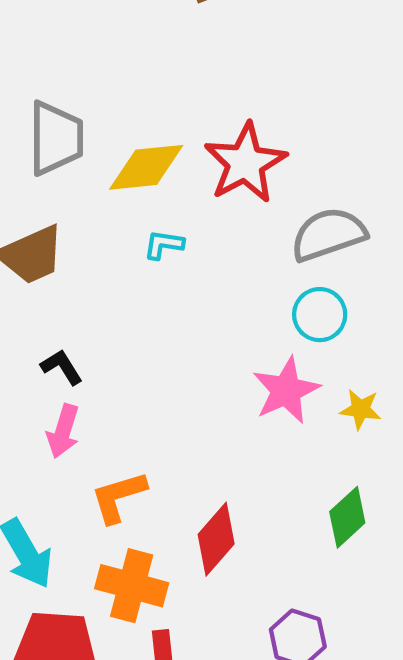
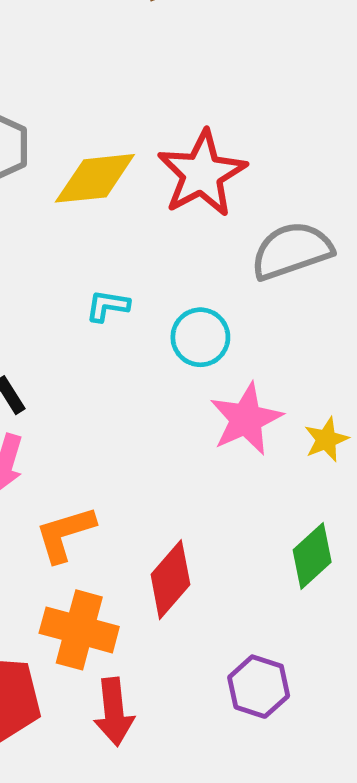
cyan L-shape: (164, 245) -> (108, 306), moved
cyan circle: (320, 315) -> (200, 337), moved
yellow star: (360, 409) -> (326, 440), turned -30

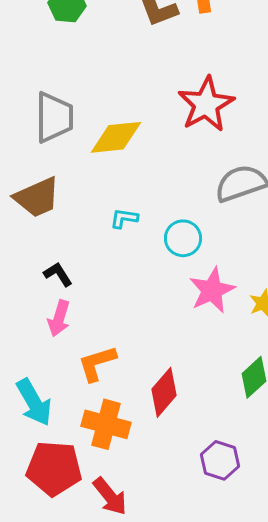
red star: (202, 174) -> (206, 104), moved
red arrow: (114, 712) -> (110, 496), moved, turned -33

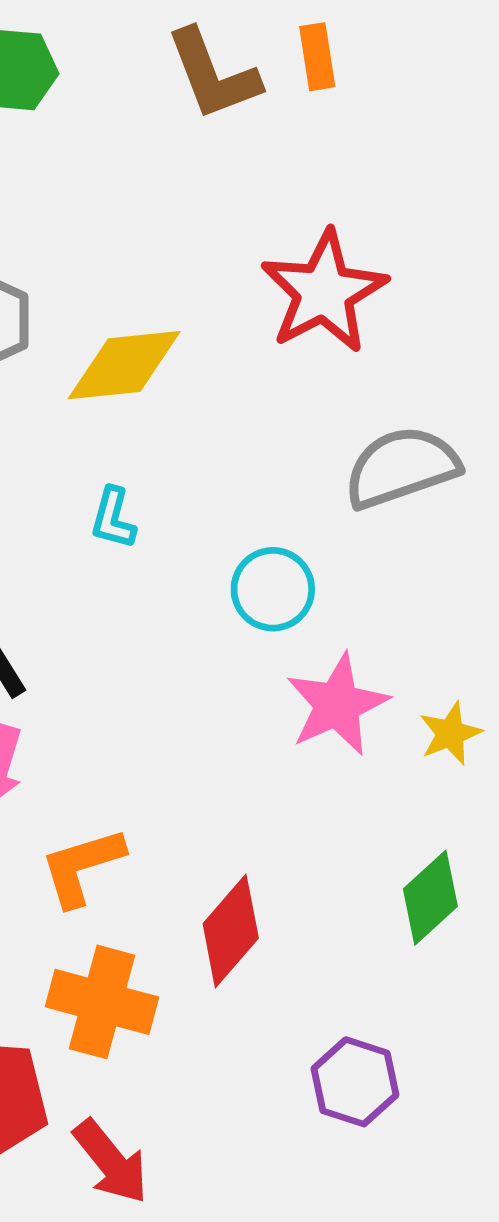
cyan L-shape: (124, 218) -> (113, 518), moved, turned -84

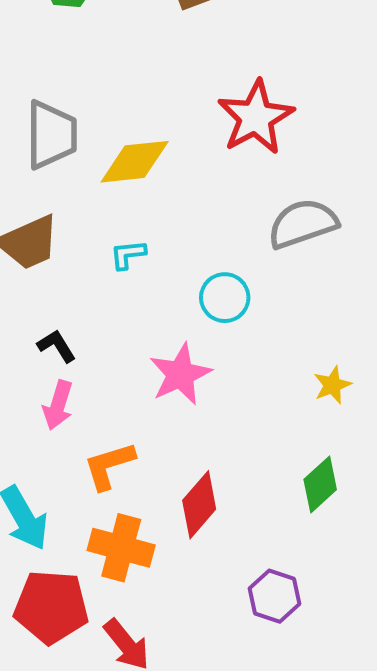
cyan L-shape: (113, 518) -> (128, 255), turned 69
pink star: (337, 705) -> (180, 374), moved

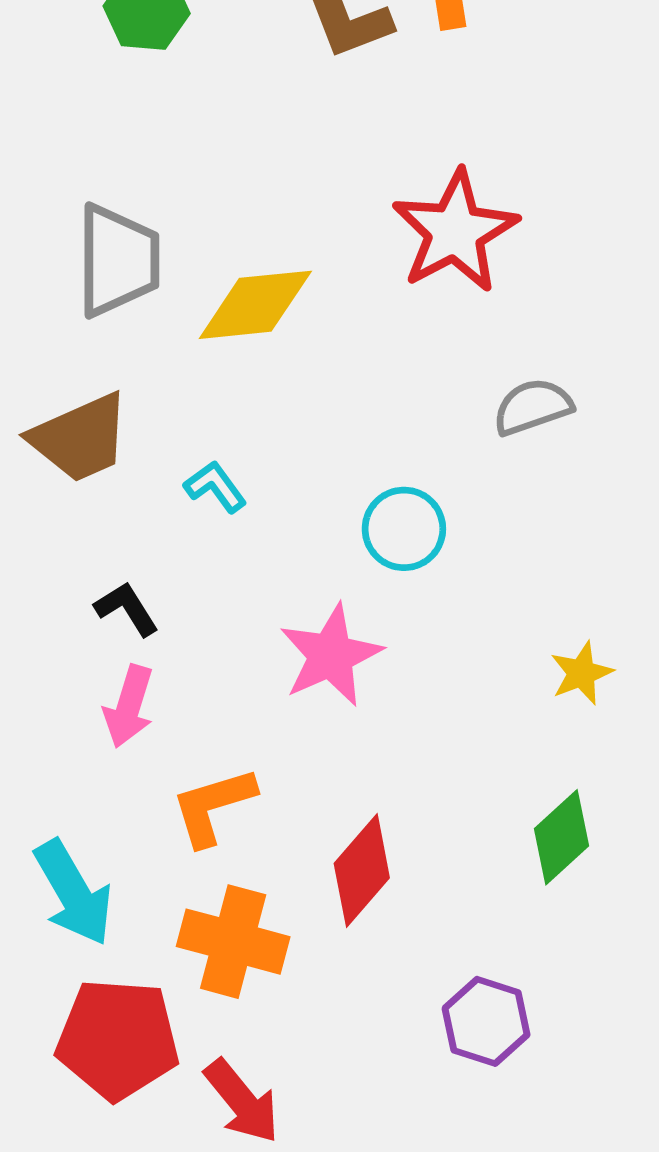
gray semicircle: (303, 224) -> (533, 407), size x0.7
cyan L-shape: (128, 255) -> (215, 487), moved, turned 60

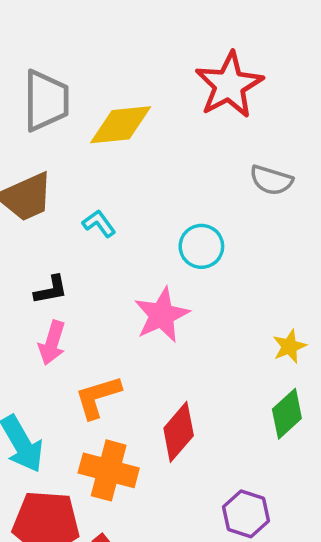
gray semicircle: (533, 407) -> (271, 180), turned -144
black L-shape: (127, 609) -> (51, 290), turned 111
yellow star: (581, 673) -> (289, 346), moved

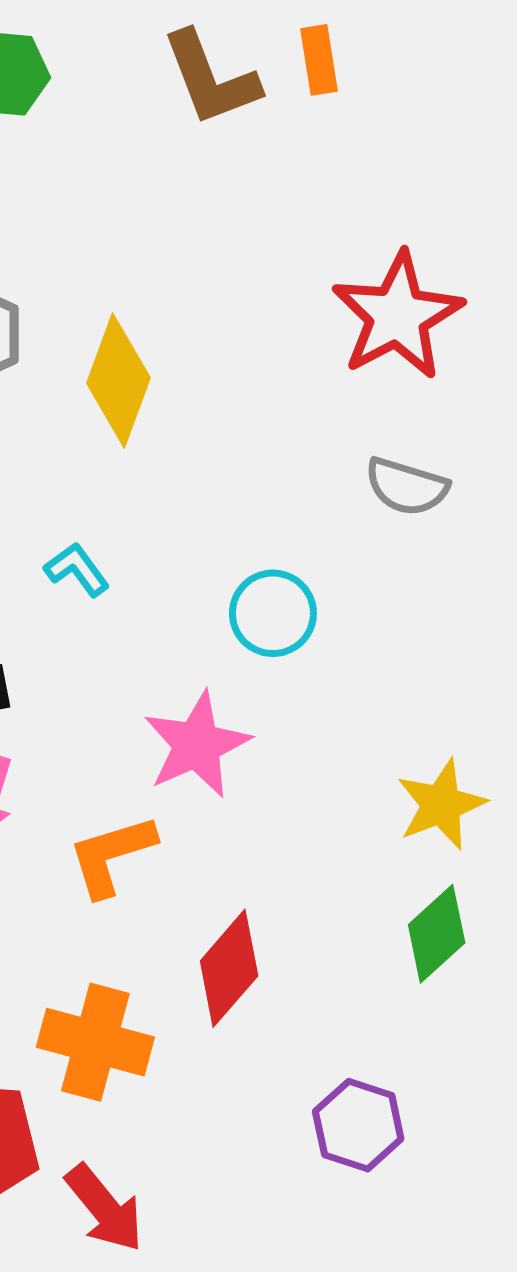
red star: (229, 85) -> (397, 316), moved
yellow diamond: (121, 125) -> (118, 380), turned -64
yellow star: (289, 346) -> (441, 805), size x1.4
orange L-shape: (98, 397) -> (112, 855), moved

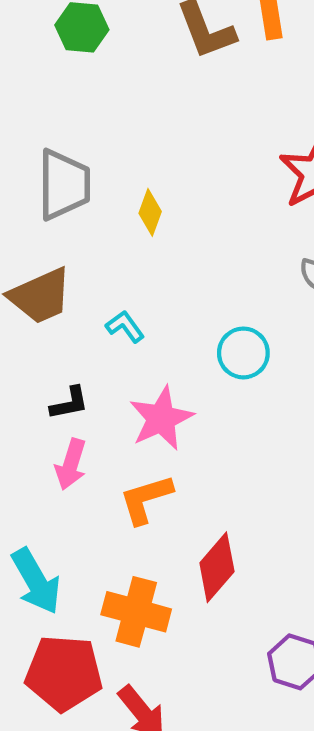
yellow diamond: (118, 380) -> (150, 212), size x0.6
pink star: (197, 745) -> (161, 418), moved

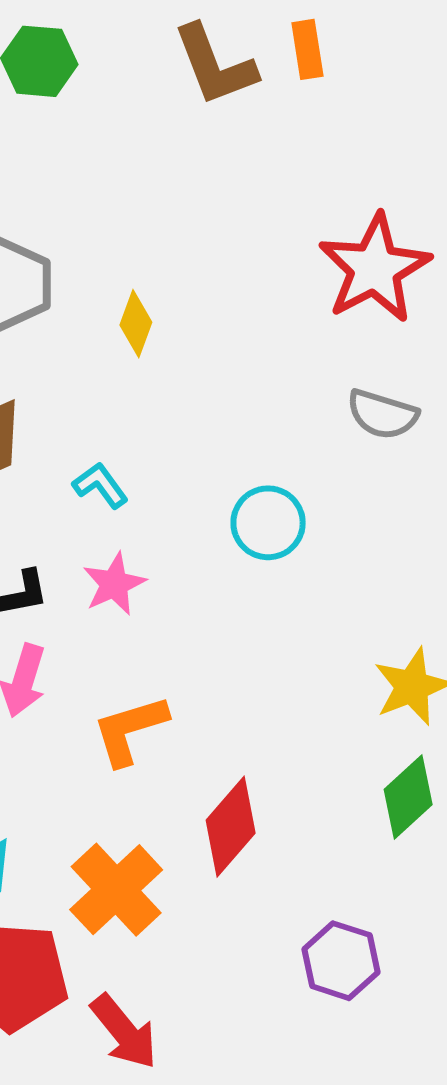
pink star: (161, 418) -> (114, 584), moved, size x0.7
orange cross: (136, 612) -> (116, 890), turned 32

